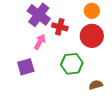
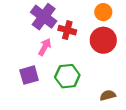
green hexagon: (72, 64) -> (67, 76), moved

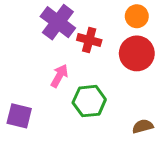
pink arrow: (45, 47) -> (59, 76), moved
purple square: (29, 75) -> (19, 116), moved, turned 30

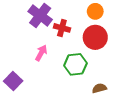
green hexagon: (89, 101) -> (75, 64), moved
purple square: (19, 116) -> (13, 81), turned 30

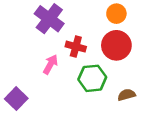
red cross: (62, 28) -> (76, 47), moved
brown semicircle: (99, 88) -> (127, 95), moved

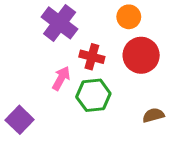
orange circle: (116, 14) -> (129, 17), moved
green hexagon: (92, 78) -> (93, 95), moved

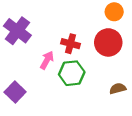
orange circle: (129, 17) -> (114, 12), moved
purple cross: (60, 23) -> (17, 31), moved

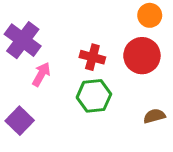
pink arrow: (47, 60) -> (41, 74), moved

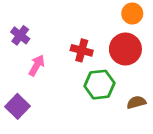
purple cross: (23, 40) -> (20, 35), size x0.6
green hexagon: (94, 96) -> (99, 85), moved

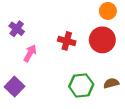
green hexagon: (99, 85) -> (81, 85), moved

